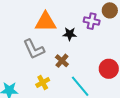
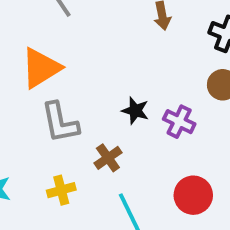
purple cross: (92, 21) -> (179, 122), moved
orange triangle: (46, 22) -> (41, 68), moved, turned -45

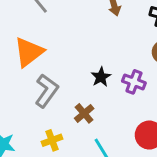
black star: (135, 111) -> (101, 77), turned 30
gray L-shape: (60, 122) -> (47, 91), turned -128

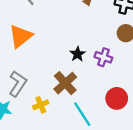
gray L-shape: (47, 91) -> (18, 84), moved
brown cross: (84, 113) -> (65, 83), size x1.5

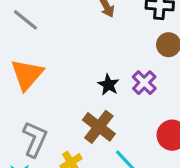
purple cross: (103, 57) -> (144, 83), turned 36

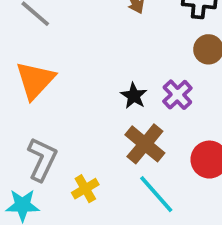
brown cross: (99, 127) -> (145, 144), moved

